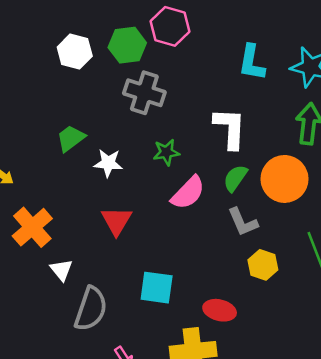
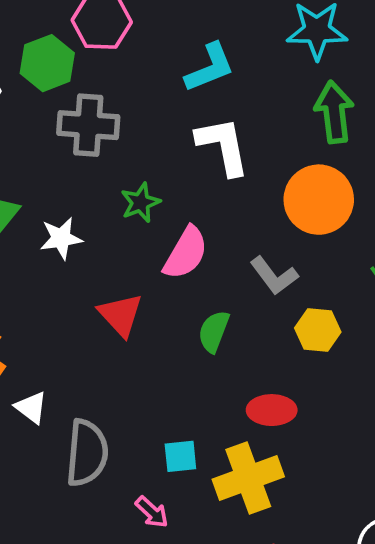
cyan L-shape: (252, 63) -> (210, 68), moved, turned -108
green semicircle: (235, 178) -> (214, 331), moved
red triangle: (116, 221) -> (121, 315), moved
cyan square: (157, 288) -> (180, 456), moved, size x0.7

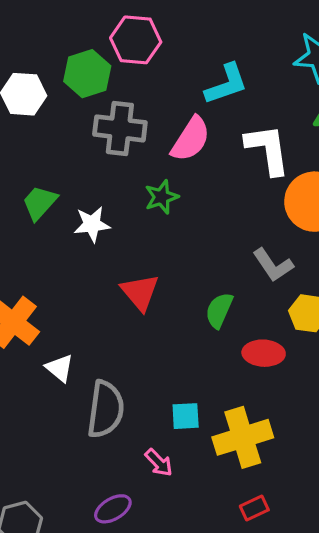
white L-shape: (223, 146) -> (268, 149), moved
pink semicircle: (186, 253) -> (191, 139), moved
red ellipse: (272, 410) -> (264, 353), moved

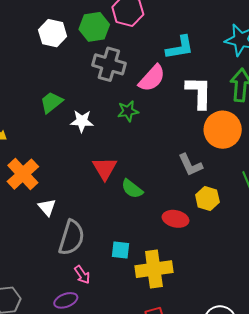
green semicircle: (219, 310) -> (132, 189), moved, turned -85
pink arrow: (159, 463) -> (82, 275), moved

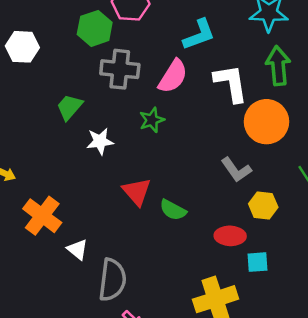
white hexagon: (53, 33) -> (22, 47), moved
green trapezoid: (51, 102) -> (70, 107), moved
cyan square: (121, 250) -> (258, 262), moved

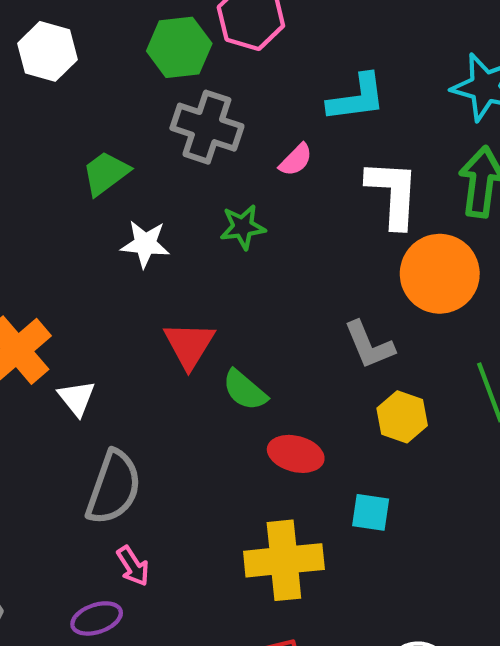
pink semicircle: (173, 76) -> (296, 160), size x0.6
red ellipse: (230, 236) -> (296, 454), moved
white triangle: (77, 249) -> (77, 398), moved

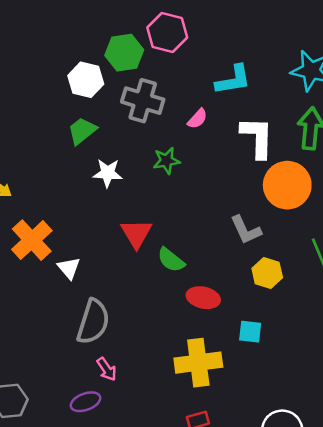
white hexagon: (48, 51) -> (86, 80), moved

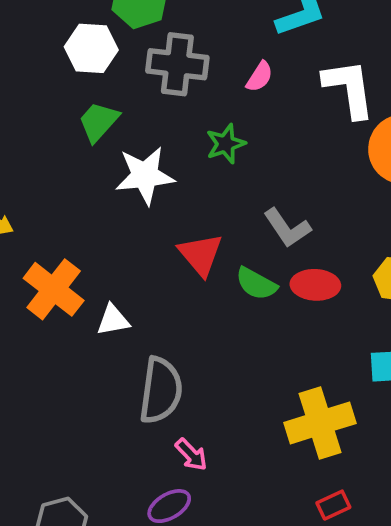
white star: (108, 173) -> (145, 176), size x1.4
gray L-shape: (246, 230) -> (287, 228), moved
white triangle: (69, 268) -> (113, 320), turned -50
red ellipse: (203, 298) -> (315, 285), moved

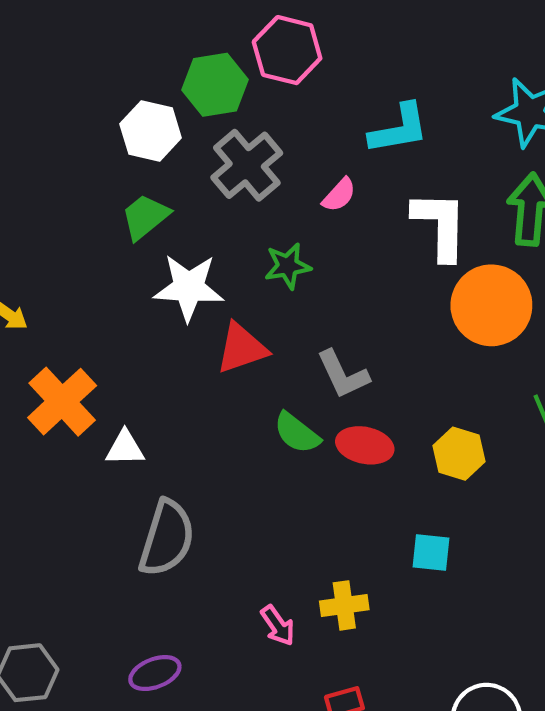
gray cross: (177, 64) -> (247, 165), turned 34
red triangle: (201, 255) -> (242, 348), moved, turned 42
yellow cross: (320, 423) -> (344, 605), size x0.6
pink arrow: (191, 455) -> (278, 626), moved

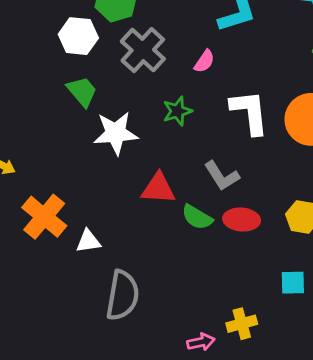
green trapezoid: (145, 217) -> (82, 91), turned 96
white L-shape: (440, 225) -> (250, 112), moved
red triangle: (242, 348) -> (158, 188), moved, turned 30
pink arrow: (278, 626) -> (201, 342), turned -60

